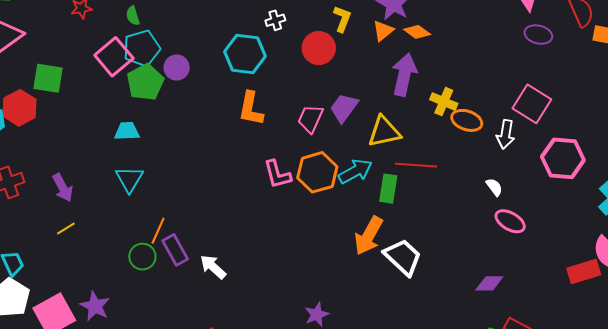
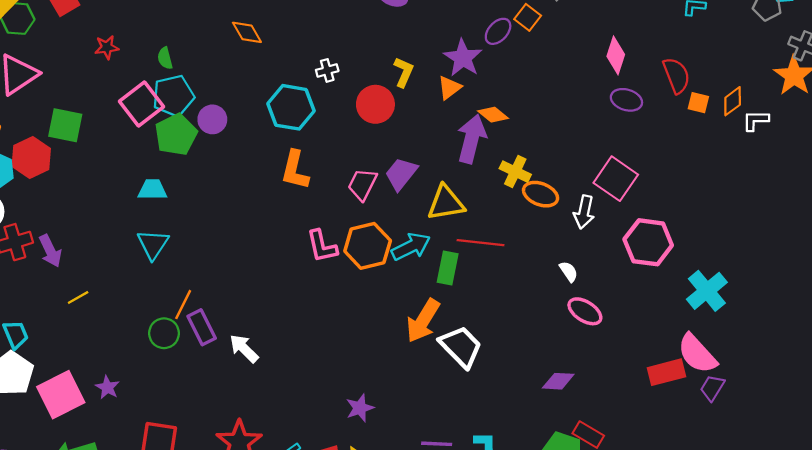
orange diamond: (417, 32) -> (493, 115), moved
purple arrow: (63, 188) -> (50, 251), moved
purple star: (95, 306) -> (107, 387), size x0.7

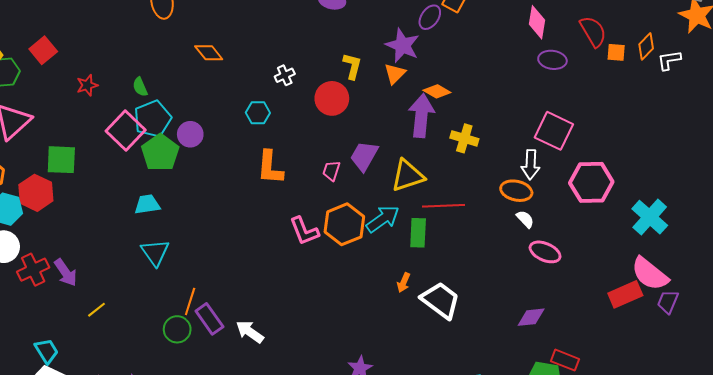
cyan hexagon: (291, 107) -> (258, 113), size x0.6
pink trapezoid: (362, 184) -> (331, 171), size x0.7
orange ellipse: (541, 194) -> (516, 191), moved
orange arrow: (423, 321) -> (404, 283), size x0.5

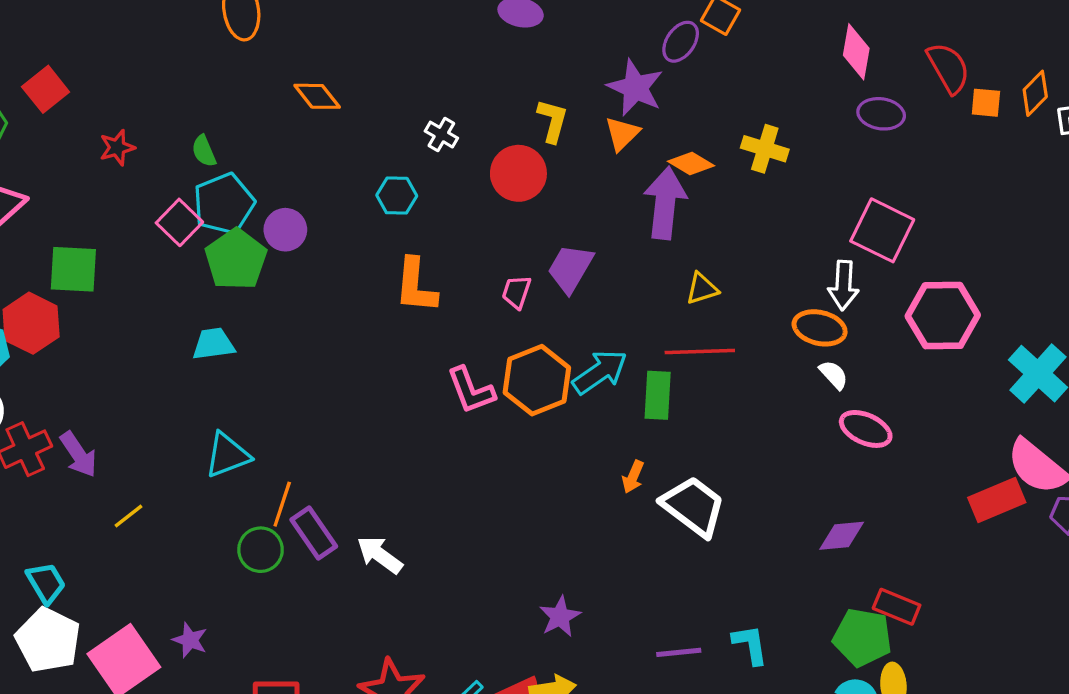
white cross: (285, 75) -> (441, 135), turned -36
pink square: (126, 130) -> (179, 222), size x0.7
yellow cross: (464, 138) -> (765, 149), moved
yellow triangle: (408, 176) -> (702, 289), moved, size x0.6
cyan triangle: (155, 253) -> (227, 455), moved, turned 44

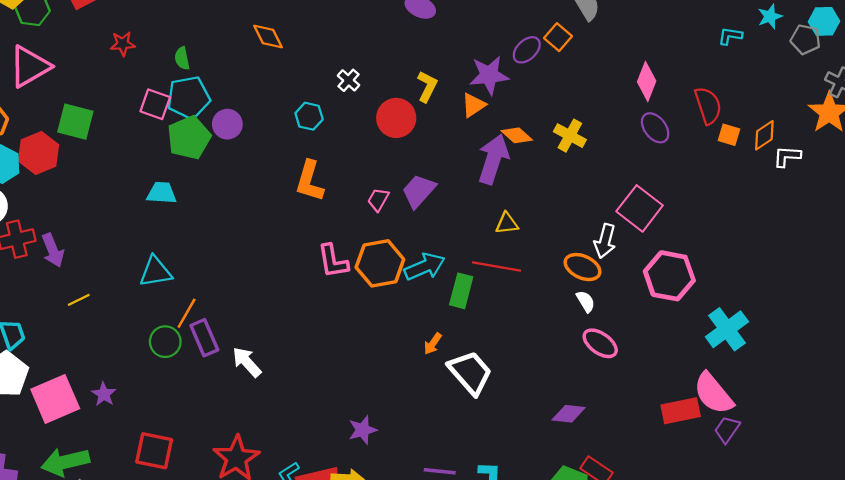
purple star: (635, 88) -> (489, 75), turned 30
purple ellipse: (881, 114) -> (655, 128), turned 32
pink square: (179, 222) -> (155, 104), turned -36

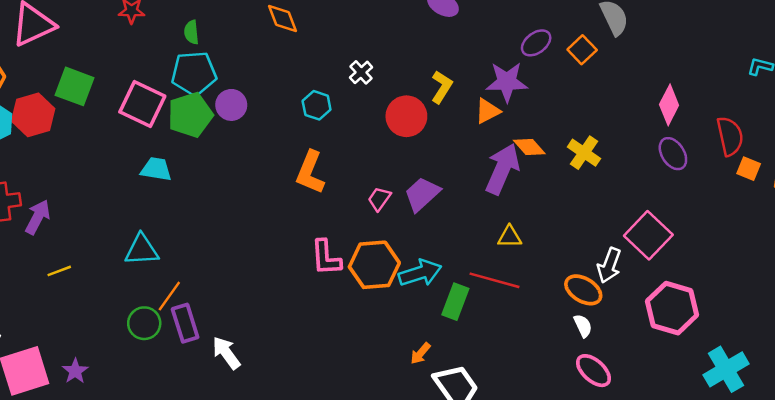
purple ellipse: (527, 50) -> (536, 43), moved
pink square: (155, 104) -> (142, 104), moved, size x1.4
purple arrow: (53, 250) -> (38, 217), turned -136

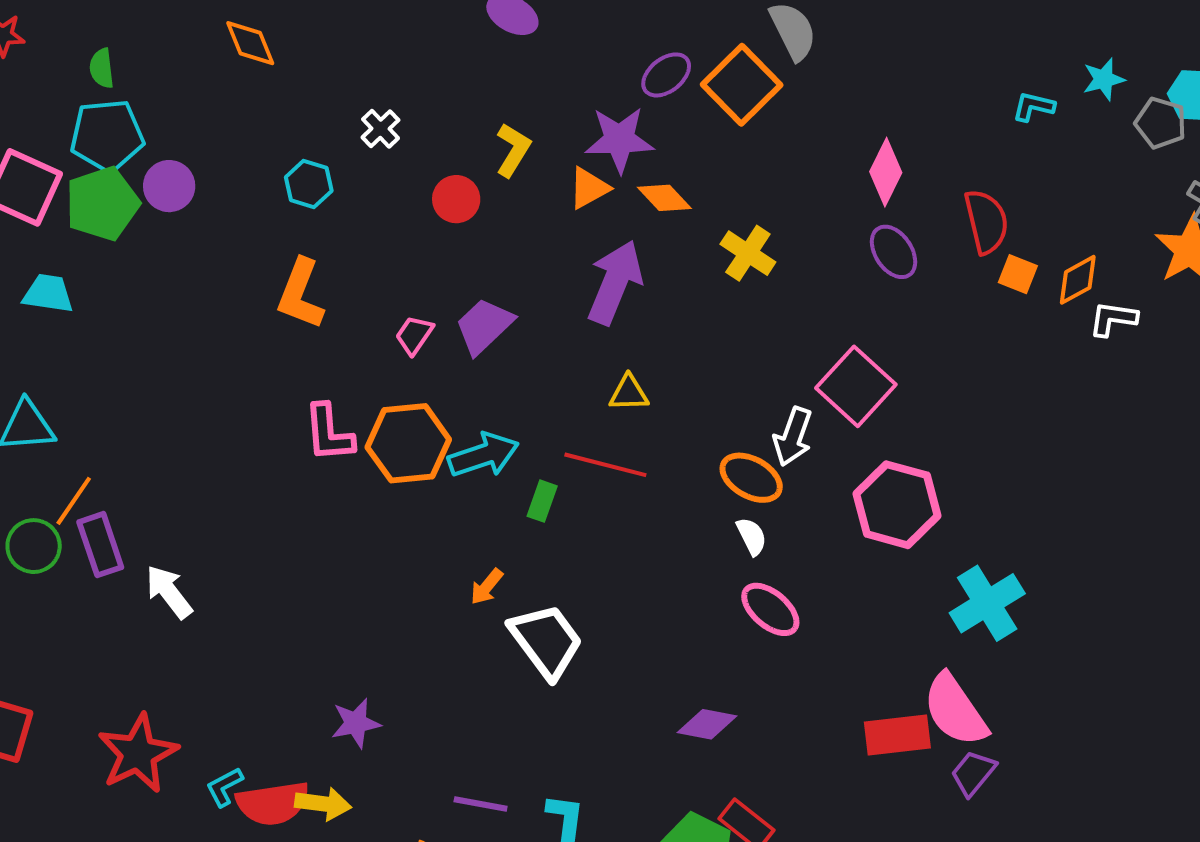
orange square: (582, 50) -> (742, 85), size x1.6
red circle: (406, 116) -> (456, 199), size x0.7
orange diamond: (529, 147) -> (664, 198), moved
green rectangle: (455, 302) -> (542, 501), size x0.7

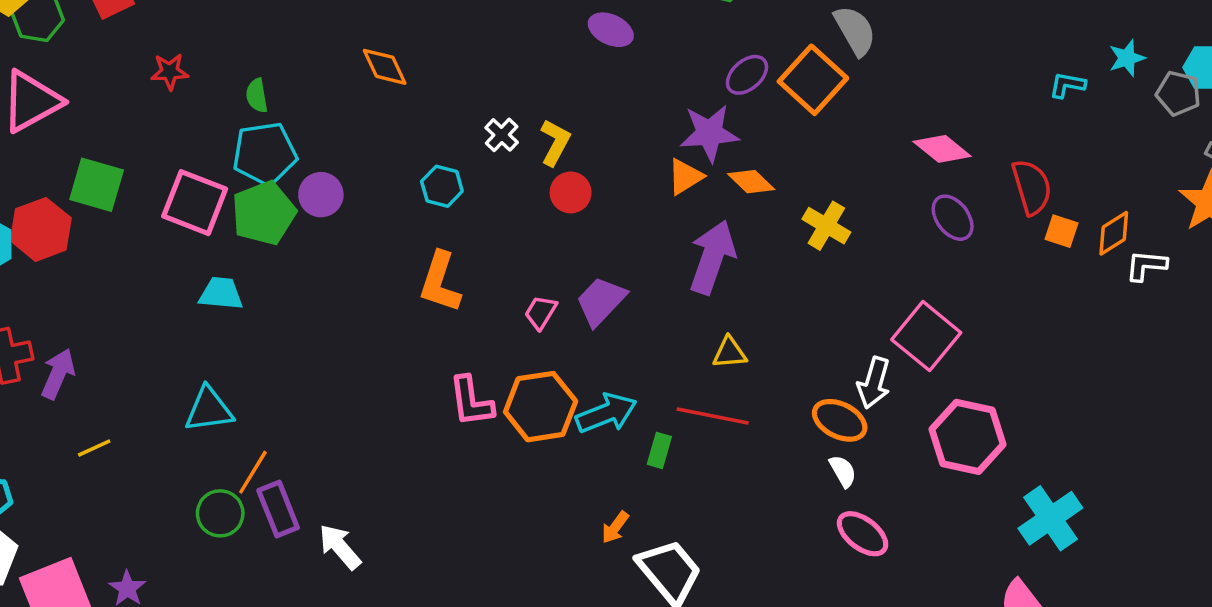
yellow L-shape: (513, 150) -> (555, 142), moved
pink diamond: (886, 172) -> (942, 149), turned -74

